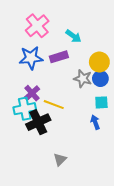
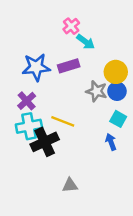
pink cross: (37, 26) -> (71, 26), moved, size x0.6
purple cross: (32, 93) -> (27, 101), moved
cyan square: (101, 102) -> (118, 119), turned 32
gray triangle: (60, 159) -> (70, 185), turned 40

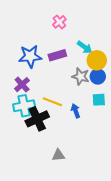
cyan arrow: (86, 42) -> (85, 47), moved
cyan square: (118, 119) -> (99, 100), turned -32
blue arrow: (111, 142) -> (76, 111), moved

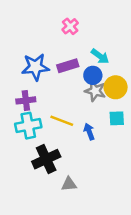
yellow circle: (97, 60) -> (116, 87), moved
blue circle: (98, 76) -> (93, 75), moved
purple cross: (22, 85) -> (26, 100), turned 35
black cross: (37, 119) -> (46, 159), moved

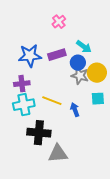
black cross: (46, 159) -> (39, 133), turned 30
gray triangle: (69, 184) -> (58, 154), size x1.5

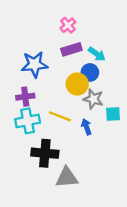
purple rectangle: (57, 55) -> (71, 49), moved
yellow circle: (97, 73) -> (77, 84), moved
gray star: (80, 76) -> (93, 99), moved

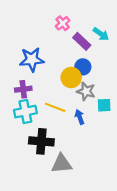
purple rectangle: (71, 49) -> (82, 41), moved, turned 60
cyan arrow: (97, 54) -> (101, 34), moved

